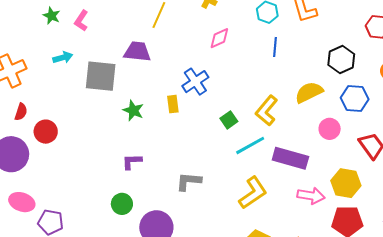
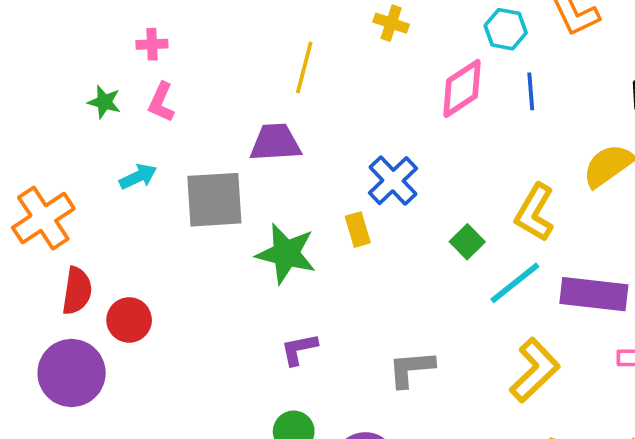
pink diamond: (219, 38) -> (462, 88), moved, size x1.4
green star: (133, 110) -> (286, 254), size x1.5
red semicircle: (21, 112) -> (77, 291), size x1.4

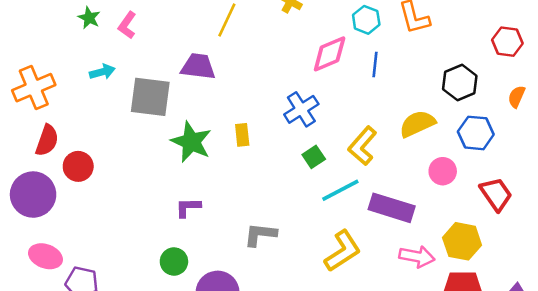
blue cross: (393, 181) -> (301, 109), moved

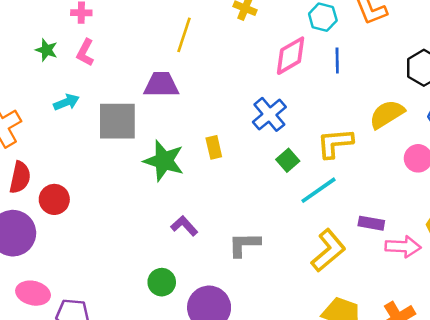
yellow L-shape: (362, 146) -> (335, 143), turned 51
purple L-shape: (188, 207) -> (184, 226), moved, turned 56
purple rectangle: (392, 208) -> (371, 223), moved, size x0.6

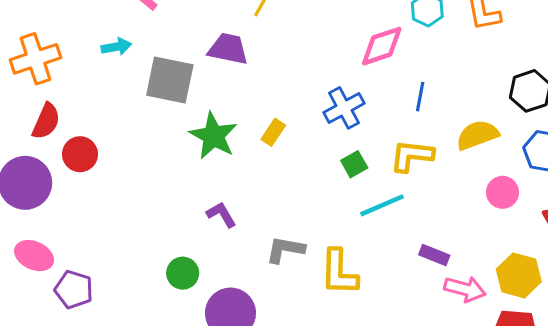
blue line: (337, 60) -> (420, 97), moved
yellow rectangle: (214, 147) -> (273, 132), turned 35
yellow L-shape: (328, 251) -> (339, 272), moved, turned 120

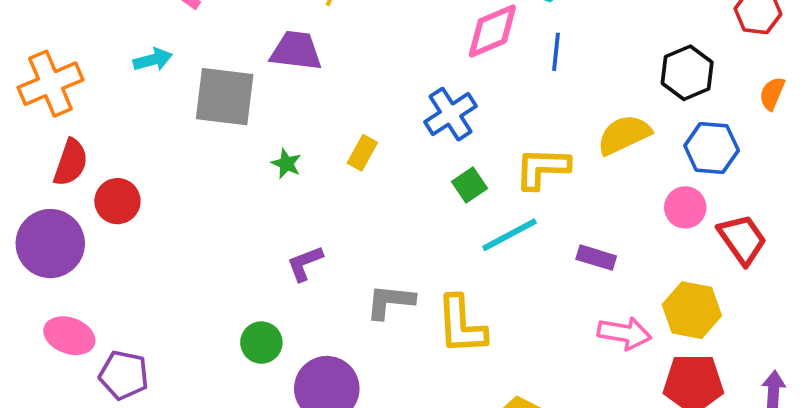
blue line: (420, 97) -> (556, 52), moved
green star: (213, 136) -> (286, 164), size x0.5
pink circle: (503, 192) -> (685, 207), moved
purple L-shape: (221, 215) -> (305, 263), turned -76
purple rectangle: (434, 255) -> (596, 258), moved

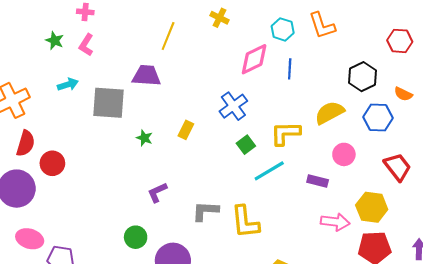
orange semicircle: (772, 93) -> (403, 94), moved, turned -84
pink circle: (685, 207) -> (344, 154), moved

